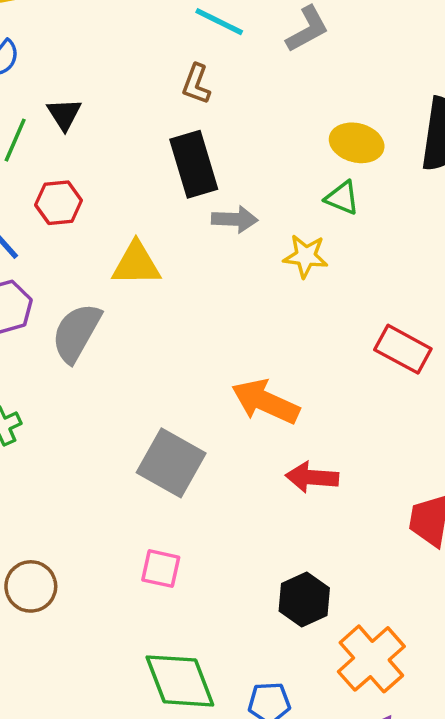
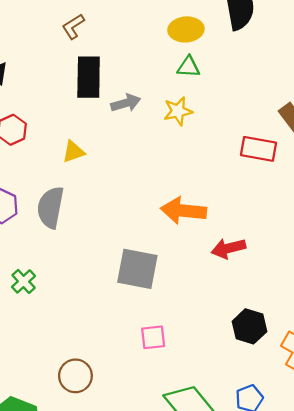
brown L-shape: (196, 84) -> (73, 26), turned 56
black rectangle: (194, 164) -> (89, 77), turned 36
yellow triangle: (136, 264) -> (73, 152), size x0.7

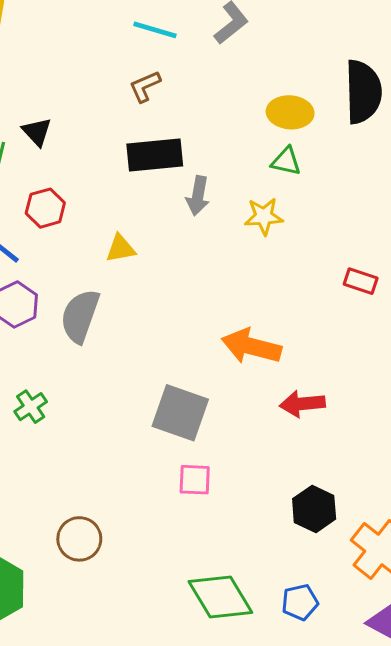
black rectangle: (89, 77) -> (155, 155), turned 75
gray arrow: (126, 103) -> (198, 196), turned 108
red rectangle: (258, 149) -> (361, 281), size x0.7
pink square: (153, 337) -> (195, 480), moved

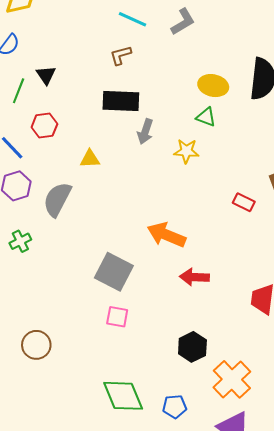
green cross: (31, 407) -> (20, 241), moved

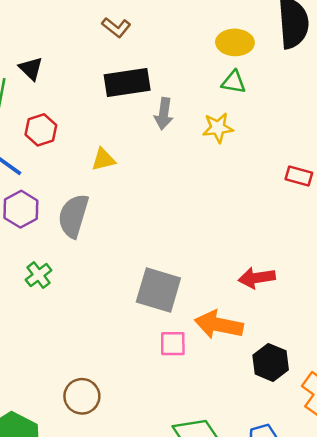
brown L-shape: (121, 55) -> (116, 27), turned -115
orange arrow: (166, 235) -> (219, 325), moved

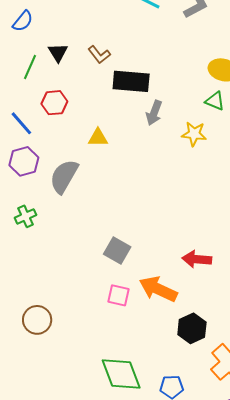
brown L-shape: (116, 27) -> (99, 55), moved
gray square: (158, 290) -> (117, 251), size x0.7

